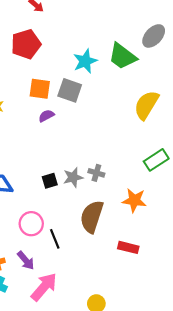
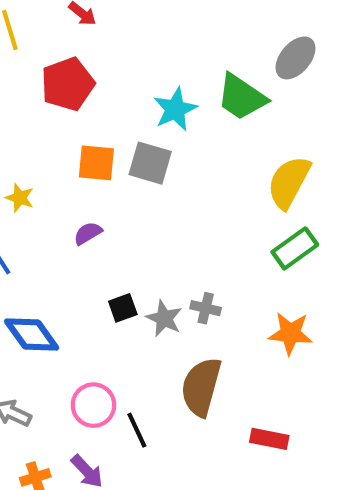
purple semicircle: (46, 116) -> (88, 233), moved
green rectangle: (156, 160) -> (295, 248), moved
gray star: (73, 177) -> (164, 318), turned -30
black square: (50, 181) -> (123, 308), moved
orange star: (134, 200) -> (290, 333), moved

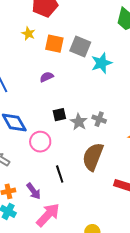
cyan star: (175, 109) -> (102, 63), moved
yellow star: (20, 198) -> (28, 34), moved
pink circle: (93, 405) -> (40, 142), moved

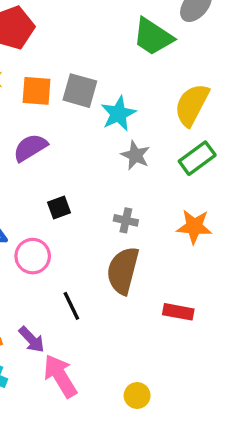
purple semicircle: (47, 77) -> (30, 148), size x1.5
gray cross: (99, 119) -> (126, 220), moved
gray star: (79, 122) -> (135, 155), moved
pink arrow: (48, 215) -> (60, 376), turned -68

